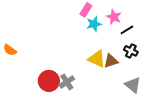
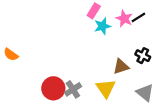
black line: (127, 30) -> (138, 17), moved
yellow triangle: (97, 59) -> (106, 88), moved, turned 30

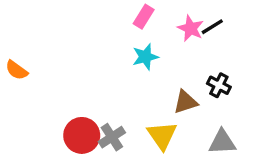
cyan star: (102, 26) -> (145, 57), moved
orange semicircle: (11, 55) -> (17, 70), moved
gray triangle: (145, 93) -> (222, 142), turned -42

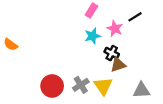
pink star: (190, 28) -> (115, 29), moved
black cross: (219, 85) -> (112, 53), moved
gray cross: (112, 137) -> (81, 85), moved

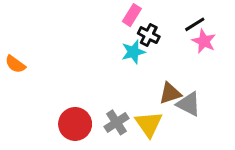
pink star: (115, 29) -> (204, 41), moved
black cross: (112, 53) -> (149, 35), moved
gray triangle: (141, 90) -> (189, 104), moved, turned 30

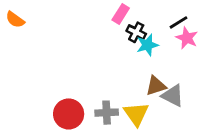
cyan star: (133, 52) -> (147, 45), moved
orange semicircle: (15, 64) -> (15, 20), moved
gray cross: (117, 122) -> (107, 113), turned 30

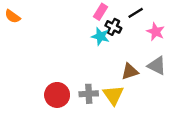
black line: (178, 22) -> (136, 13), moved
cyan star: (147, 45) -> (100, 36), moved, turned 30
gray triangle: (173, 96) -> (157, 66), moved

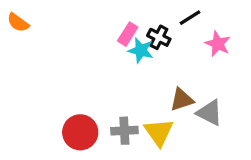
pink rectangle: (100, 12) -> (128, 34), moved
gray triangle: (157, 66) -> (210, 113), moved

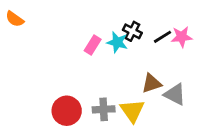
black line: (190, 18) -> (162, 37), moved
pink rectangle: (128, 34) -> (93, 45), moved
pink star: (218, 44) -> (182, 37), turned -30

